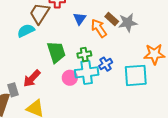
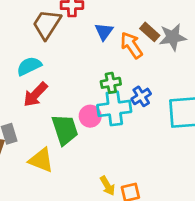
cyan semicircle: (26, 31) -> (29, 66), moved
green trapezoid: (56, 52) -> (65, 130), moved
red arrow: (32, 78) -> (35, 95), moved

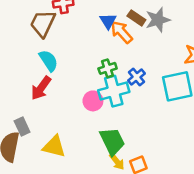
blue triangle: (104, 32) -> (108, 21), moved
cyan semicircle: (29, 66) -> (49, 61), moved, turned 90
green trapezoid: (65, 130) -> (112, 141), moved

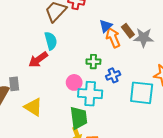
cyan cross: (114, 91) -> (90, 94), moved

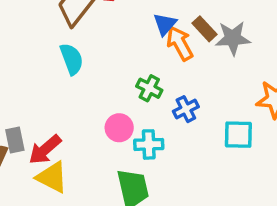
red arrow: (38, 60) -> (45, 150), moved
green cross: (93, 62) -> (149, 88), turned 32
cyan square: (142, 93) -> (238, 135), size x0.7
cyan cross: (90, 94) -> (149, 144), size x0.7

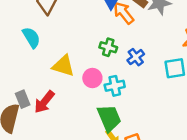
cyan semicircle: (72, 59) -> (31, 38), moved
yellow triangle: (52, 177) -> (63, 66), moved

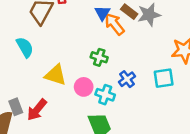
blue cross: (136, 57) -> (127, 79), moved
cyan cross: (115, 86) -> (105, 95), turned 30

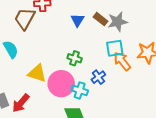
orange arrow: (114, 24) -> (122, 61), moved
cyan square: (164, 78) -> (115, 48), moved
pink circle: (84, 87) -> (61, 84), size x1.6

